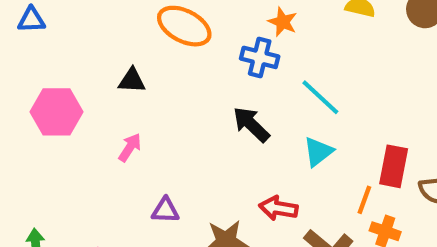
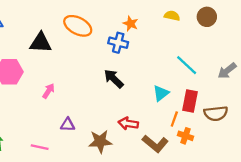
black triangle: (132, 80) -> (41, 43), moved, size x1.5
cyan line: (320, 97) -> (187, 65), moved
cyan triangle: (318, 152) -> (161, 93), moved

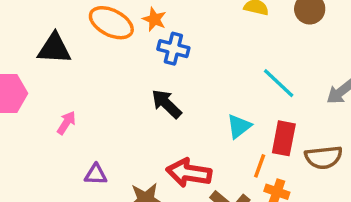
orange star: (131, 24) -> (154, 19), moved
red arrow: (128, 123) -> (189, 173), size x1.4

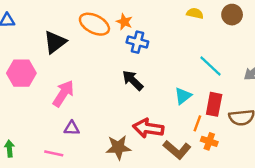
black triangle: (54, 49) -> (55, 42), turned -40
pink arrow: (66, 123) -> (63, 94), size x1.6
purple triangle: (96, 175) -> (72, 128), moved

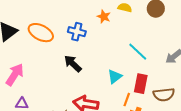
orange star: (124, 22) -> (104, 17), moved
orange ellipse: (94, 24) -> (41, 33), moved

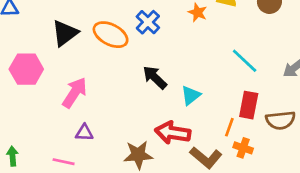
blue cross: (77, 32) -> (148, 22), moved, turned 30
cyan triangle: (115, 77) -> (191, 95), moved

